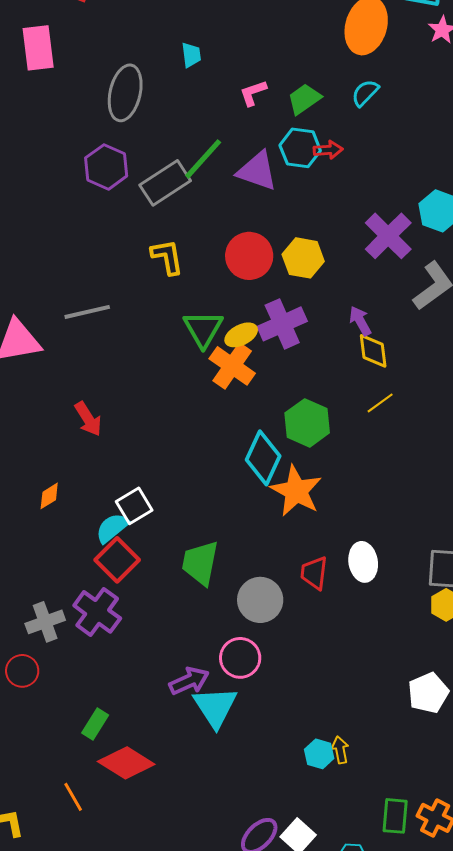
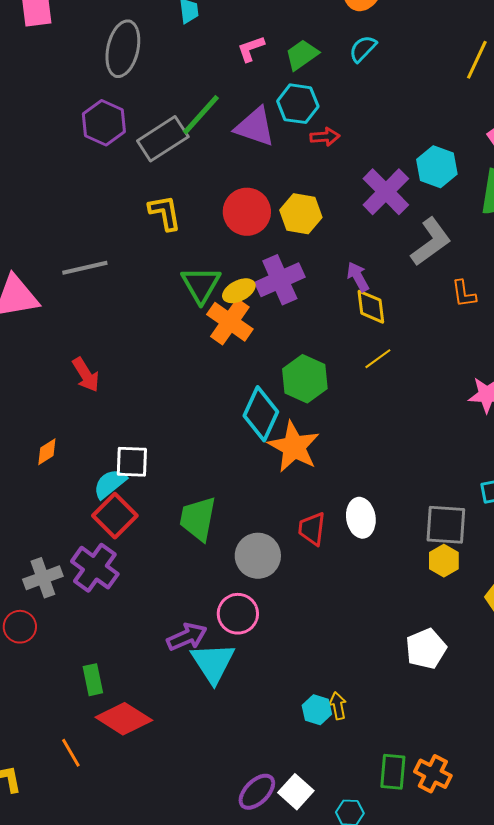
red arrow: (328, 150) -> (325, 137), moved
white square: (134, 506) -> (132, 462), turned 33
green rectangle: (95, 724) -> (93, 680), turned -44

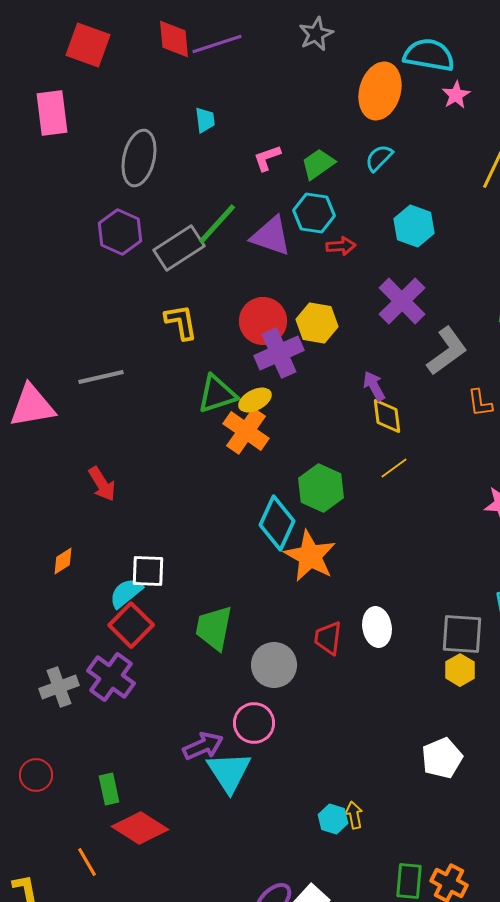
cyan hexagon: (437, 167) -> (414, 226), moved
purple cross: (280, 280) -> (279, 353), moved
green triangle: (201, 285) -> (217, 394), turned 42
red circle: (20, 627) -> (36, 775), moved

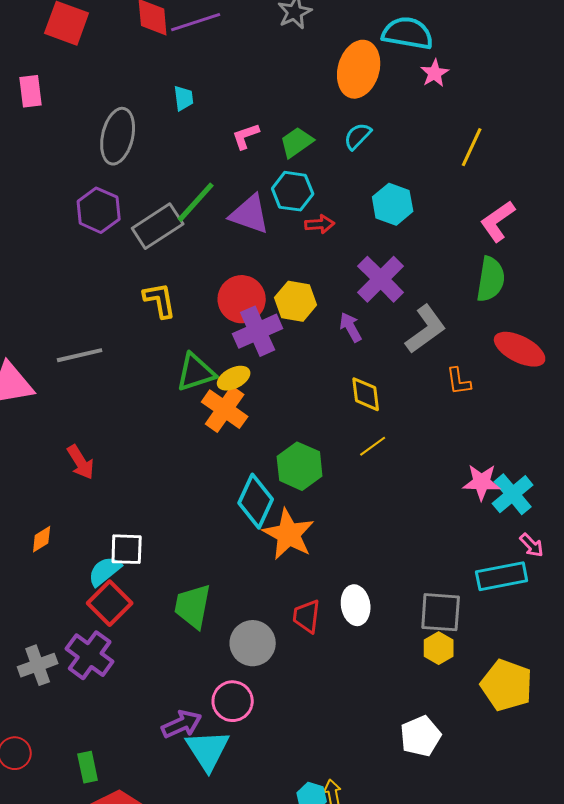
pink rectangle: (52, 113) -> (31, 91), size x0.7
purple arrow: (374, 386) -> (351, 327), moved

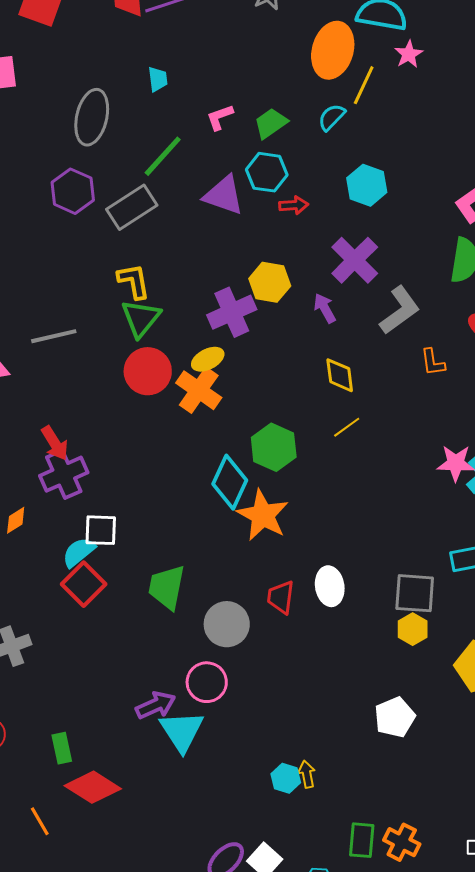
yellow line: (472, 147) -> (364, 85), moved
green line: (196, 202) -> (163, 156), moved
red circle: (242, 299) -> (148, 371), moved
green triangle: (196, 372) -> (141, 318), moved, turned -33
purple cross: (90, 655) -> (64, 474), moved, turned 30

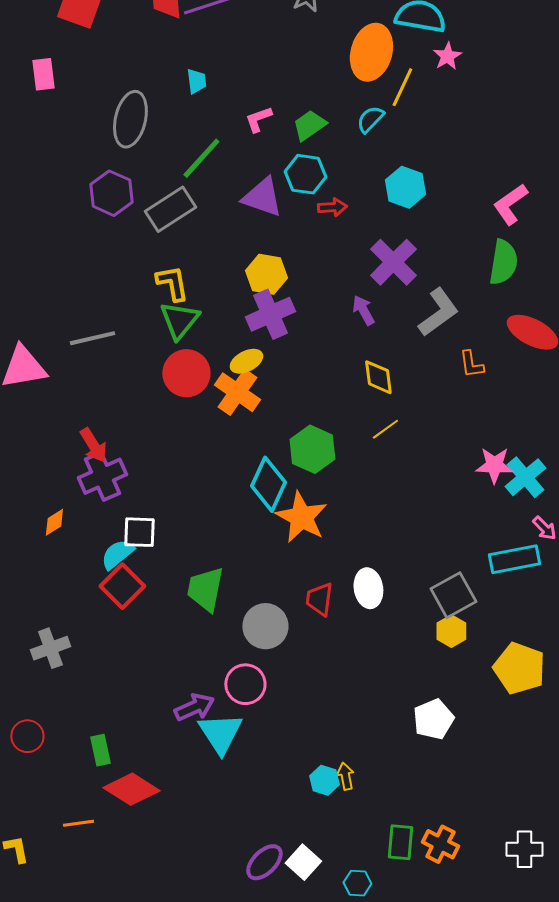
yellow hexagon: (270, 282) -> (266, 274), moved
gray square: (415, 593) -> (453, 595), turned -33
orange line: (40, 821) -> (78, 823), turned -68

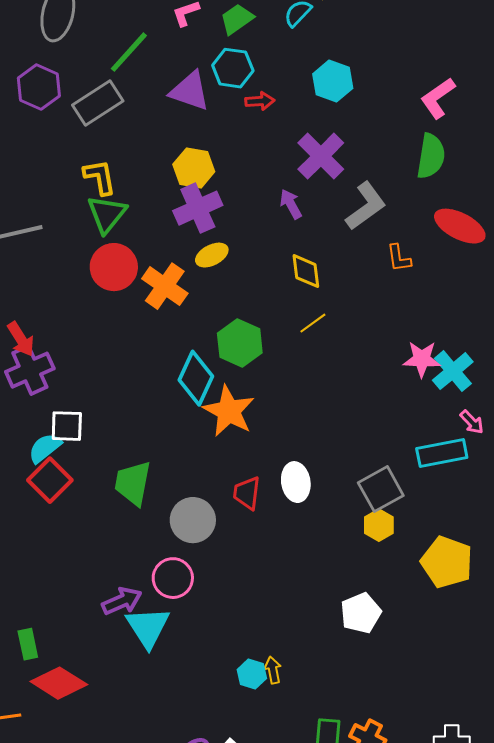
yellow ellipse: (246, 361) -> (212, 255), moved

